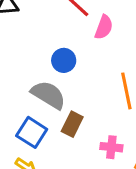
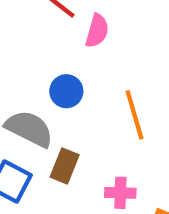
blue circle: (64, 60) -> (66, 91), moved

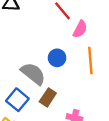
orange line: (135, 115) -> (90, 61), moved

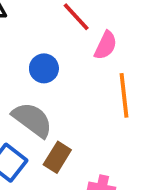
blue circle: (57, 58) -> (44, 68), moved

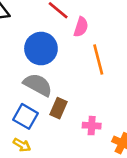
blue circle: (44, 68) -> (41, 49), size x1.6

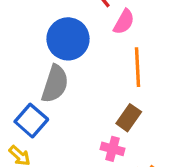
gray semicircle: (38, 85) -> (55, 84), turned 68
brown rectangle: (58, 108) -> (129, 118), moved

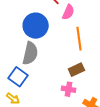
brown rectangle: (129, 118) -> (76, 70), turned 35

